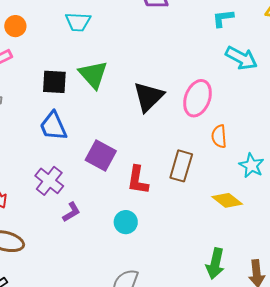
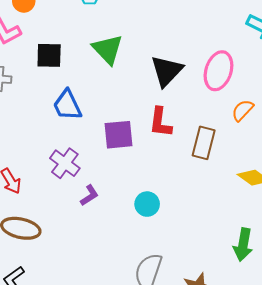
black square: (54, 82) -> (49, 55), moved
orange semicircle: (219, 136) -> (243, 110), turned 50
purple square: (101, 156) -> (118, 135), turned -32
red L-shape: (138, 180) -> (160, 122), moved

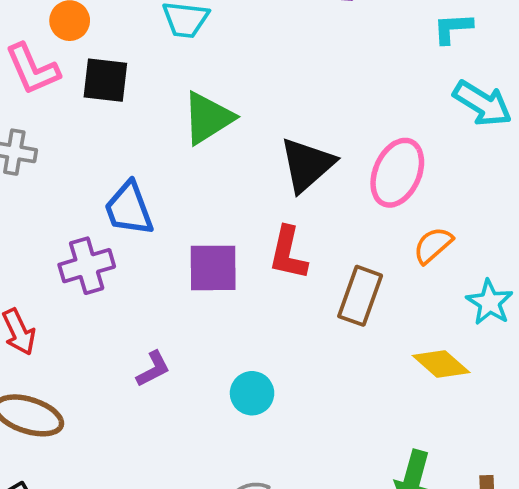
green triangle: (108, 49) -> (208, 118), turned 36
black square: (49, 55) -> (105, 80), moved
purple cross: (65, 163) -> (87, 266), moved, turned 32

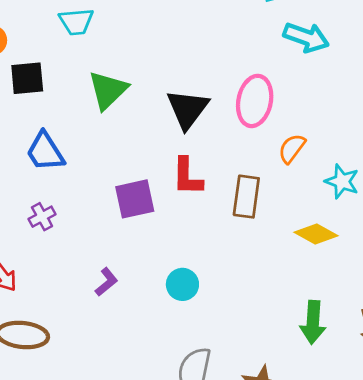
blue trapezoid: (129, 209) -> (45, 152), moved
purple cross: (87, 266) -> (42, 217), size x0.7

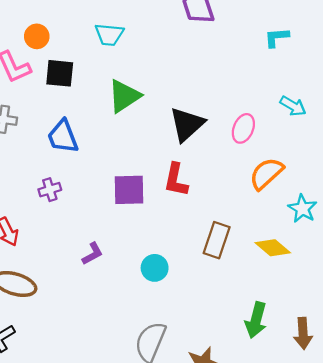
cyan arrow: (306, 37) -> (293, 106), moved, size x0.7
pink ellipse: (255, 101) -> (243, 128), size x0.7
orange semicircle: (292, 148) -> (266, 173), size x1.4
brown rectangle: (246, 197) -> (217, 240), moved

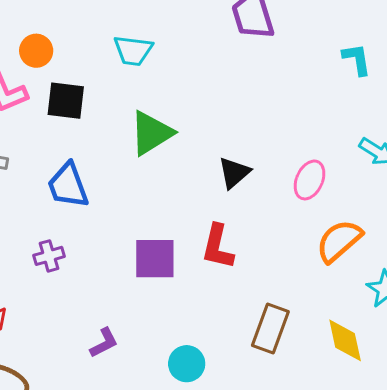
cyan L-shape: (277, 37) -> (357, 59), turned 84
black triangle: (187, 124) -> (234, 173), size x0.7
yellow diamond: (273, 248) -> (345, 340), turned 36

